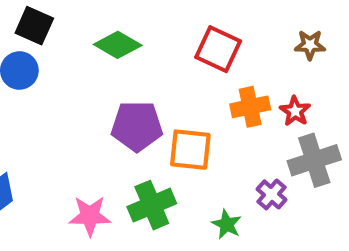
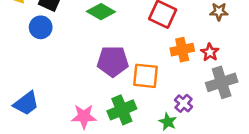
purple cross: (272, 194) -> (184, 103), moved

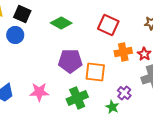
pink star: (84, 116) -> (39, 92), moved

